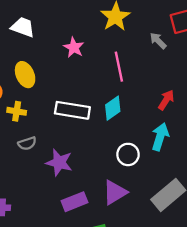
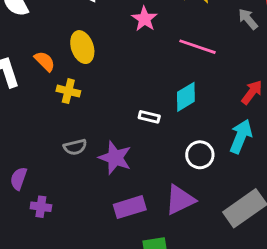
pink line: (119, 67) -> (197, 47), turned -64
white rectangle: (72, 110) -> (149, 117), moved, size x0.5
gray semicircle: (27, 143) -> (75, 147), moved

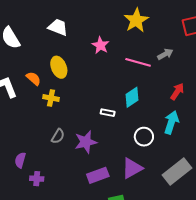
gray arrow: (248, 19) -> (165, 54), moved, turned 105
gray semicircle: (75, 147) -> (58, 136), turned -42
purple star: (115, 158) -> (86, 142), turned -30

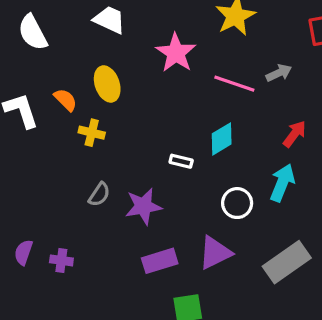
pink star: (100, 45) -> (176, 53), size x1.4
purple semicircle: (20, 160) -> (23, 252), moved

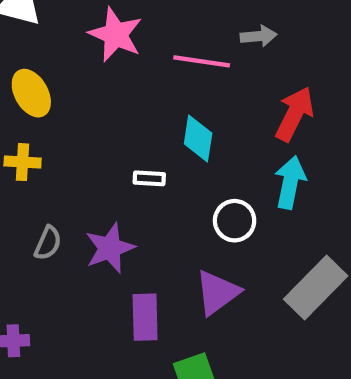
gray arrow: (279, 73) -> (258, 36), turned 30
red arrow: (295, 134) -> (295, 114), size x1.4
cyan diamond: (222, 139) -> (198, 139), turned -40
purple rectangle: (160, 261) -> (145, 317), turned -64

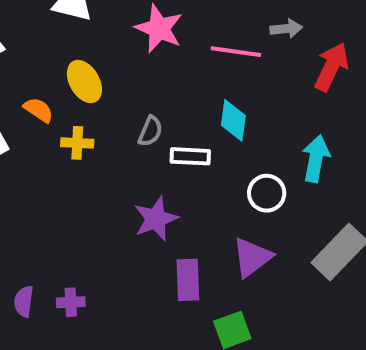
red arrow: (295, 114) -> (331, 67), moved
white rectangle: (149, 178) -> (190, 156), size x1.4
gray semicircle: (48, 243) -> (150, 131), moved

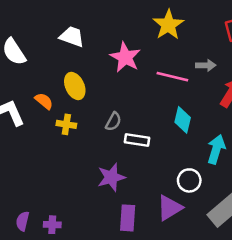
cyan diamond: (233, 120) -> (183, 120), moved
white circle: (267, 193) -> (189, 180), moved

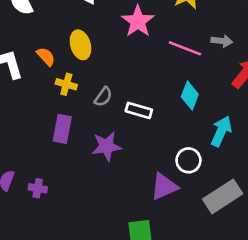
gray semicircle: (113, 122) -> (103, 97), moved
purple rectangle: (128, 218) -> (62, 129), moved

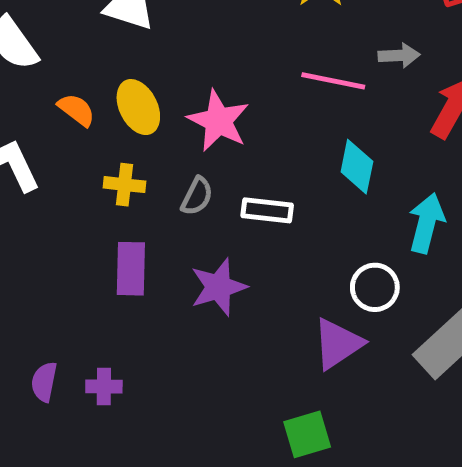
pink star: (138, 21) -> (218, 121), moved
orange semicircle: (46, 57) -> (76, 110), moved

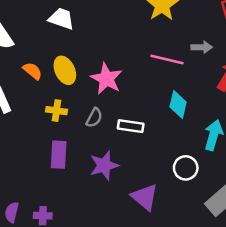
purple triangle: (338, 344) -> (145, 197), moved, turned -48

